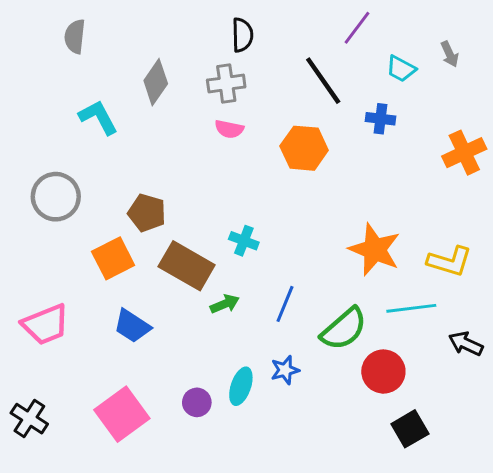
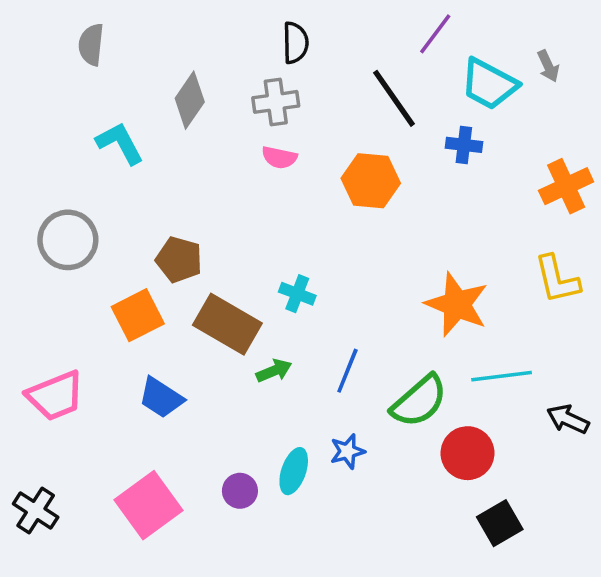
cyan trapezoid: (401, 69) -> (489, 84), size x1.6
yellow L-shape: (450, 261) -> (557, 279), moved, turned 60

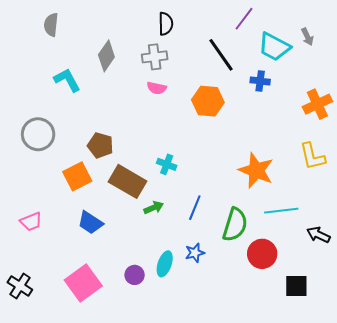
pink trapezoid: (55, 396) -> (31, 222), size x0.7
green semicircle: (419, 401) -> (235, 225), turned -32
black square: (500, 523) -> (296, 286), moved, turned 30

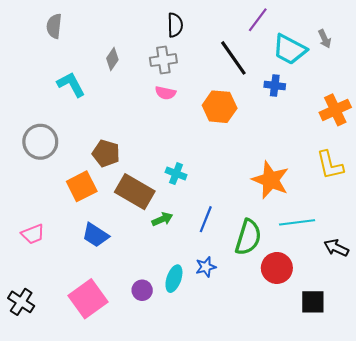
gray diamond: (106, 56) -> (112, 59), size x0.7

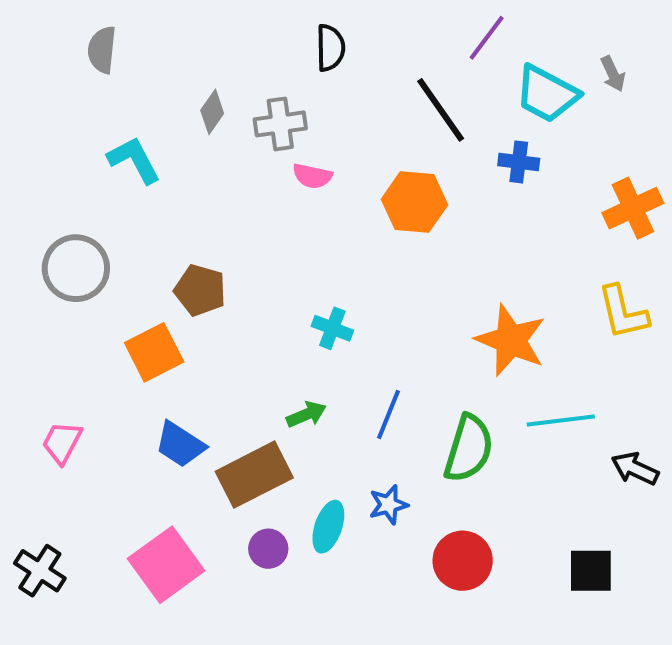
gray cross: (163, 60) -> (280, 124), moved
brown rectangle: (135, 192) -> (254, 475), moved, turned -57
pink trapezoid: (33, 234) -> (62, 442), turned 140
red circle: (277, 268) -> (463, 561), moved

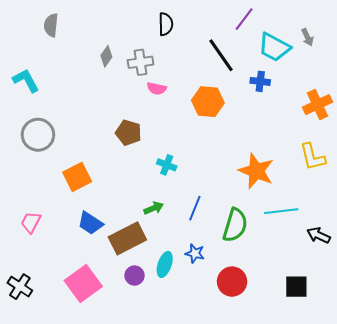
cyan L-shape: (134, 160) -> (26, 80), moved
brown pentagon: (200, 290) -> (128, 133), moved
blue star: (388, 505) -> (195, 253), turned 30

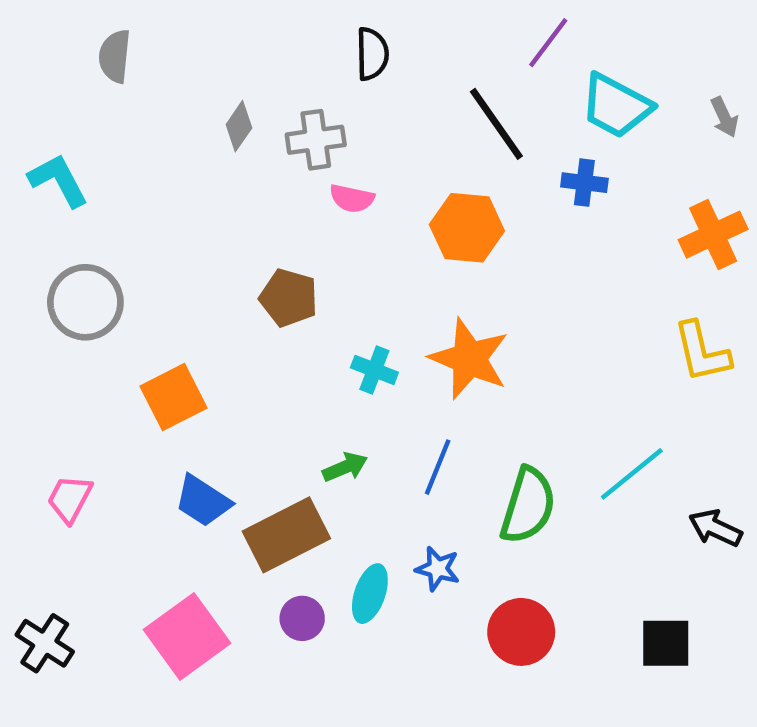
gray arrow: (307, 37) -> (724, 117), moved
orange star: (256, 171) -> (469, 359), moved
cyan line: (281, 211) -> (632, 474), turned -32

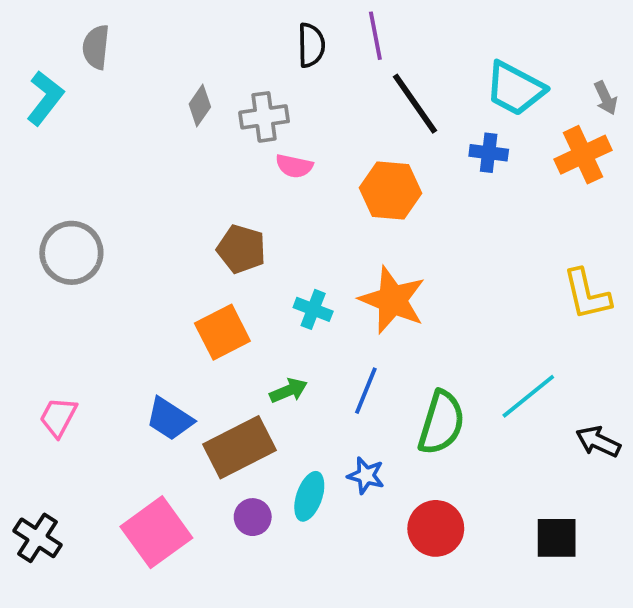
purple line: (548, 43) -> (375, 36), moved, turned -48
cyan L-shape: (58, 180) -> (45, 98), moved, turned 66
orange cross: (713, 235) -> (583, 155), moved
orange square: (173, 397) -> (222, 332), moved

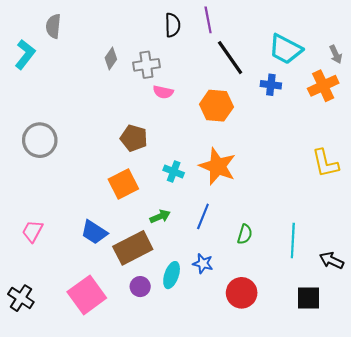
cyan line: (528, 396) -> (293, 241), moved, turned -48
green semicircle: (441, 423) -> (245, 234), size x0.6
black arrow: (598, 442) -> (332, 260), moved

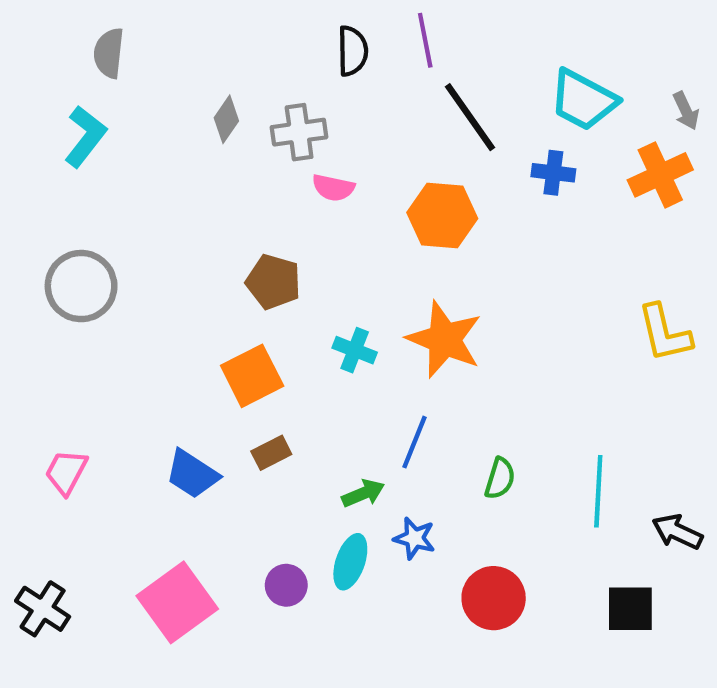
cyan L-shape: (25, 54) -> (85, 136), moved
green arrow: (160, 216) -> (363, 493), moved
brown rectangle: (133, 248) -> (271, 453), moved, size x0.5

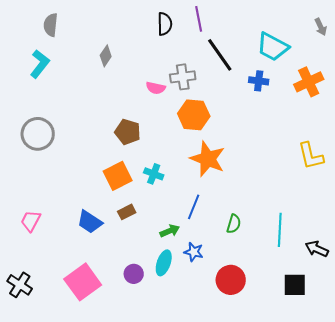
gray arrow: (686, 111) -> (321, 27), moved
gray cross: (299, 132) -> (183, 77), moved
orange hexagon: (442, 216) -> (194, 115), moved
cyan cross: (355, 350) -> (154, 174), moved

